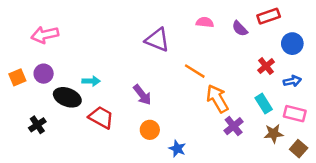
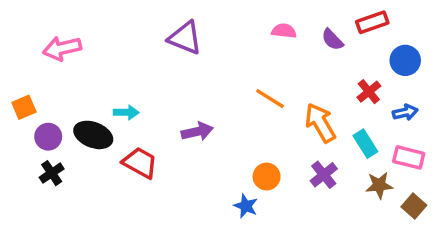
purple triangle: (157, 40) -> (185, 38), moved
purple circle: (44, 74) -> (48, 137), moved
purple arrow: (142, 95) -> (197, 131), turned -65
orange arrow: (217, 99) -> (320, 123), moved
orange circle: (150, 130) -> (267, 177), moved

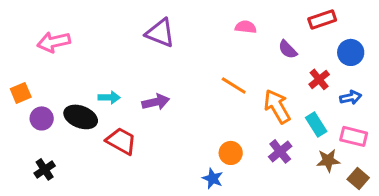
purple semicircle: (332, 40) -> (288, 49), moved
purple arrow: (197, 131) -> (156, 102), moved
black cross: (52, 173) -> (45, 169), moved

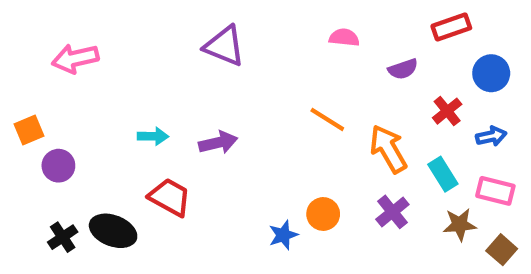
purple semicircle: (288, 49) -> (403, 69), turned -65
black ellipse: (81, 117) -> (113, 231), moved
blue star: (213, 178) -> (283, 235), moved, turned 30

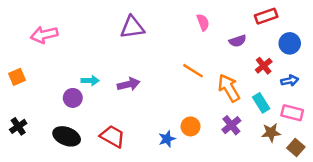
pink semicircle: (344, 38) -> (203, 22), turned 63
purple triangle: (224, 46) -> (132, 27), turned -30
purple circle: (58, 166) -> (73, 98), moved
red trapezoid: (170, 197) -> (112, 136), moved
black cross: (63, 237) -> (18, 126), moved

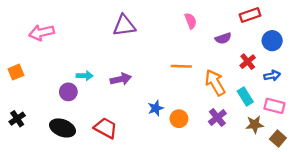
orange line: (193, 71) -> (181, 66), turned -30
blue star: (167, 139) -> (156, 108), moved

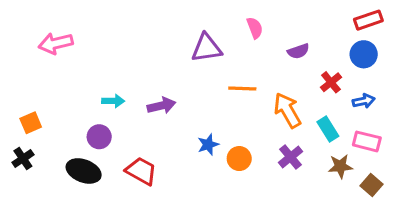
red rectangle: (250, 15) -> (368, 20), moved
purple triangle: (124, 26) -> (207, 48), moved
orange square: (16, 72) -> (31, 123), moved
purple circle: (68, 92) -> (99, 137), moved

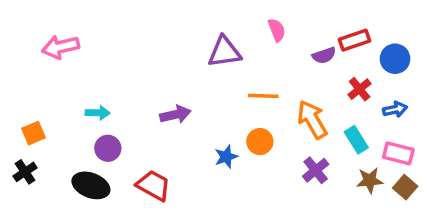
red rectangle: (368, 20) -> (354, 40), moved
cyan arrow: (113, 101) -> (98, 113), moved
orange circle: (239, 159) -> (260, 142), moved
brown square: (371, 185) -> (405, 187), moved

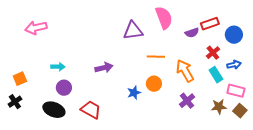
pink semicircle: (277, 30) -> (164, 18), size x1.6
cyan rectangle: (356, 140) -> (216, 75), moved

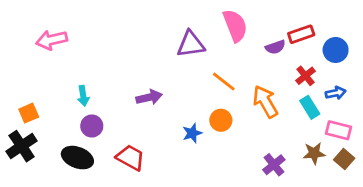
orange line: (156, 57) -> (224, 82), turned 36
cyan arrow: (58, 67) -> (83, 96), turned 80
purple cross: (187, 101) -> (274, 165), moved
black cross: (15, 102) -> (22, 146), size x1.5

